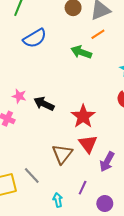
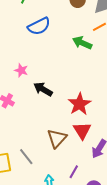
pink star: (19, 96) -> (21, 70), moved

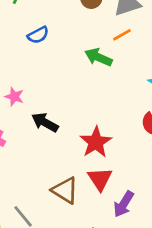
blue semicircle: (39, 26) -> (38, 35), size x0.7
brown triangle: (57, 138) -> (65, 190), turned -40

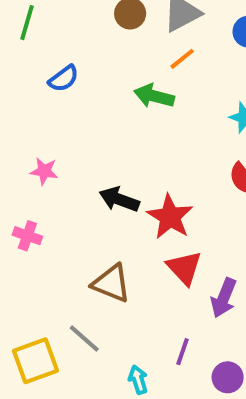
black arrow: (45, 122) -> (119, 199), moved
brown triangle: (65, 190) -> (111, 283), moved

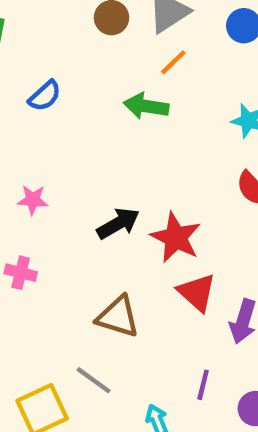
black arrow: (119, 199) -> (118, 223), turned 135

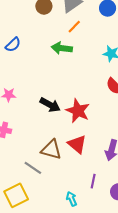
black arrow: (118, 223) -> (50, 105), turned 60
red triangle: (197, 292) -> (77, 144), moved
gray line: (94, 380) -> (33, 168), moved

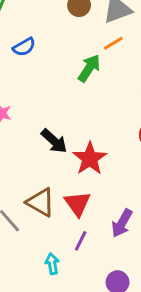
green arrow: (62, 48) -> (89, 68), turned 102
purple line: (93, 181) -> (81, 241), moved
cyan arrow: (71, 199) -> (52, 264), moved

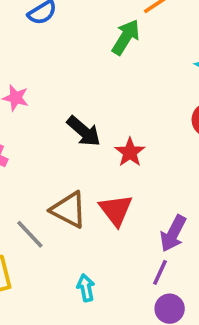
red star: (90, 159) -> (130, 152), size x0.7
purple line: (81, 241) -> (160, 272), moved

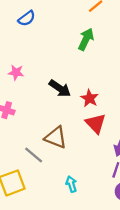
green arrow: (126, 37) -> (86, 39), moved
red triangle: (116, 210) -> (96, 123), moved

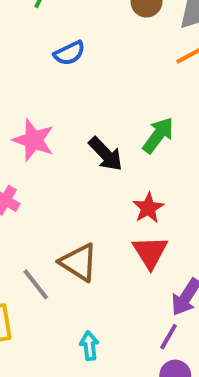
green arrow: (86, 39) -> (158, 135), moved
pink star: (16, 72) -> (34, 140), size x1.5
black arrow: (60, 88) -> (106, 154), moved

